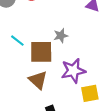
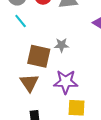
cyan line: (17, 41) -> (21, 21), moved

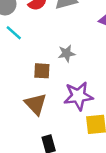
brown square: (39, 56) -> (42, 71), size x0.6

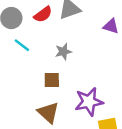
gray star: (66, 53) -> (63, 52), moved

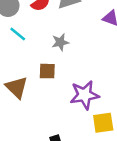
brown triangle: (48, 113) -> (17, 87), moved

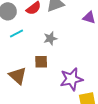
cyan line: (18, 34) -> (17, 34), turned -64

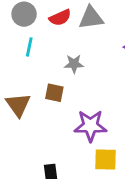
cyan line: (17, 34) -> (29, 47), turned -64

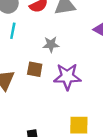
purple star: (90, 126) -> (67, 77), moved

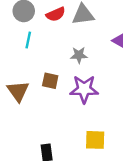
gray star: (51, 44) -> (79, 55), moved

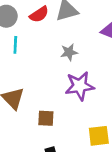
brown square: (50, 81) -> (46, 118), moved

